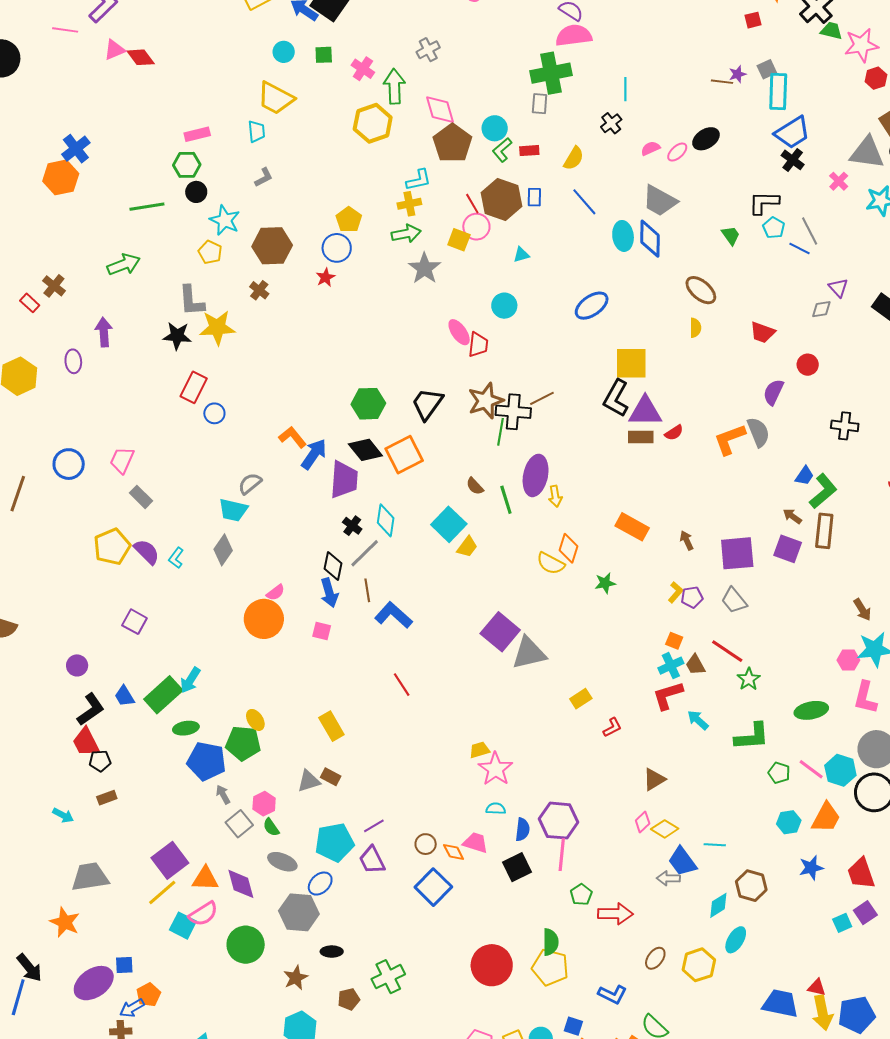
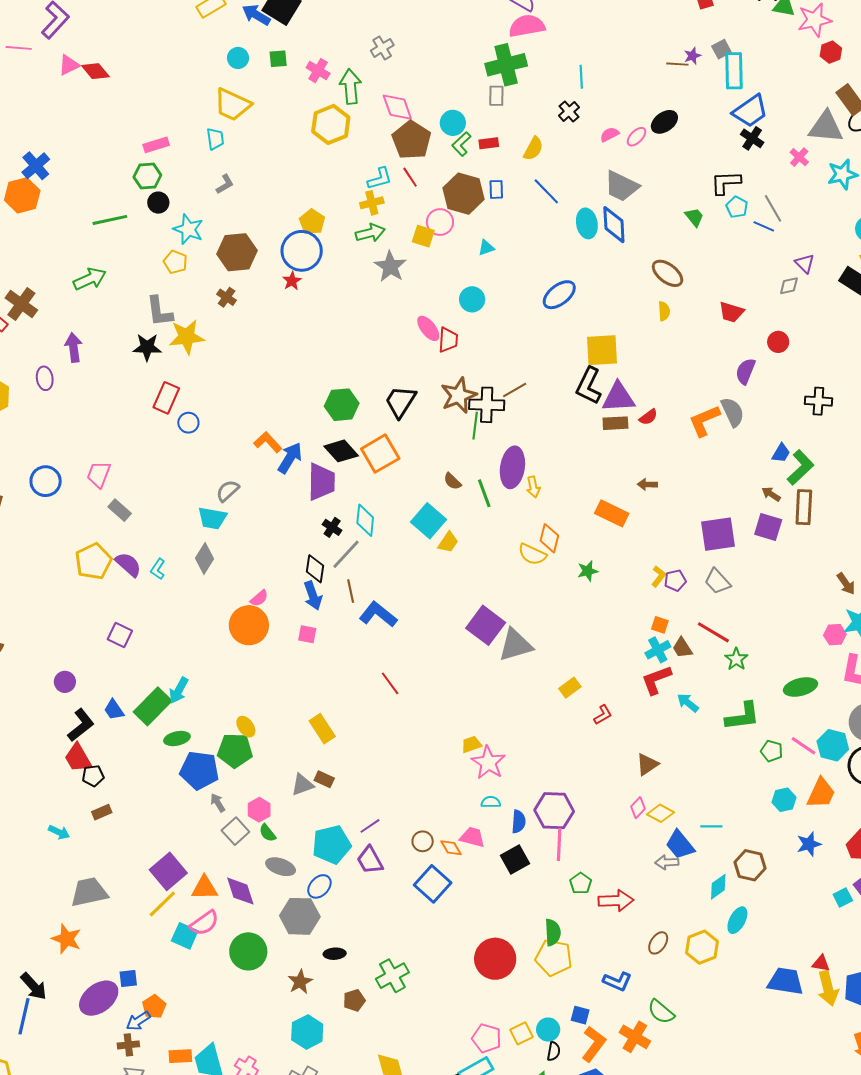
red line: (472, 204) -> (410, 177), moved
blue circle: (337, 248) -> (302, 251), size x1.4
brown cross: (54, 286) -> (21, 304), size x1.4
brown arrow: (687, 540) -> (647, 484), moved, turned -60

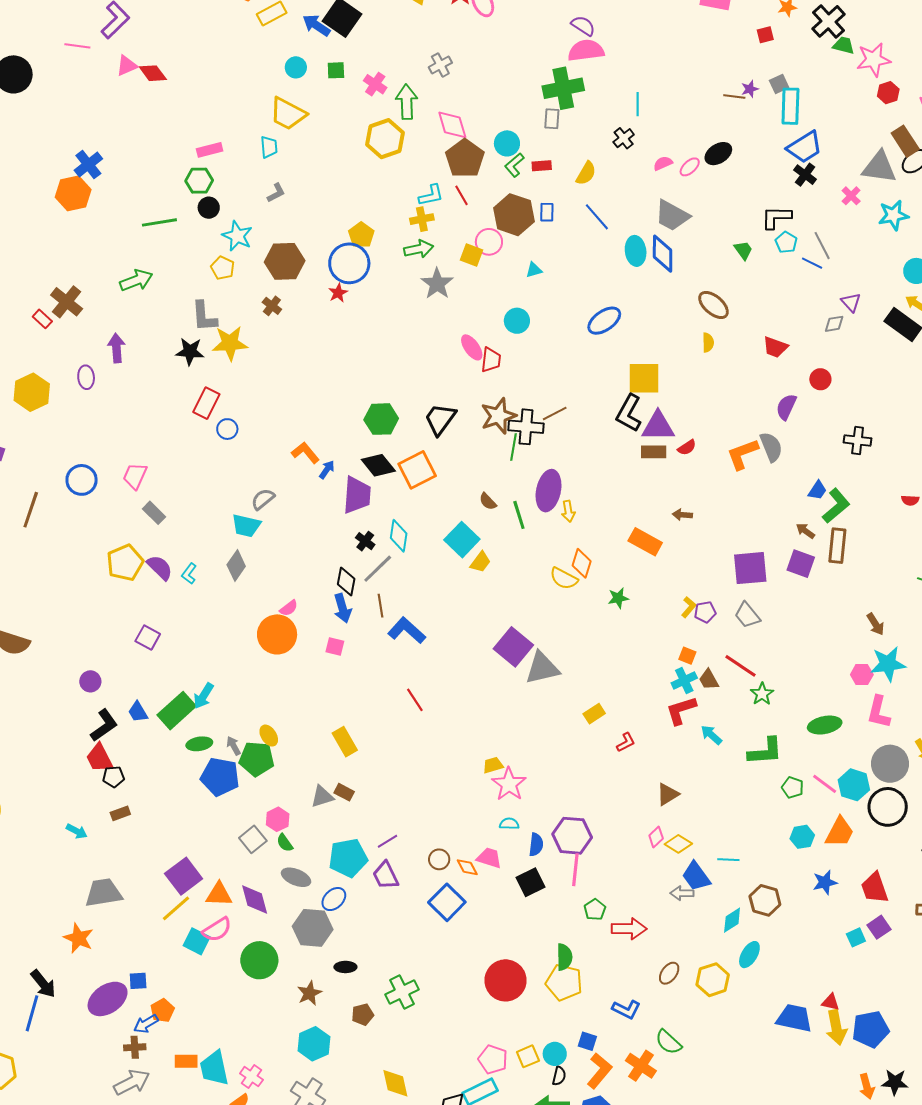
blue arrow: (290, 458) -> (327, 470), size x0.6
gray arrow: (218, 803) -> (233, 746), moved

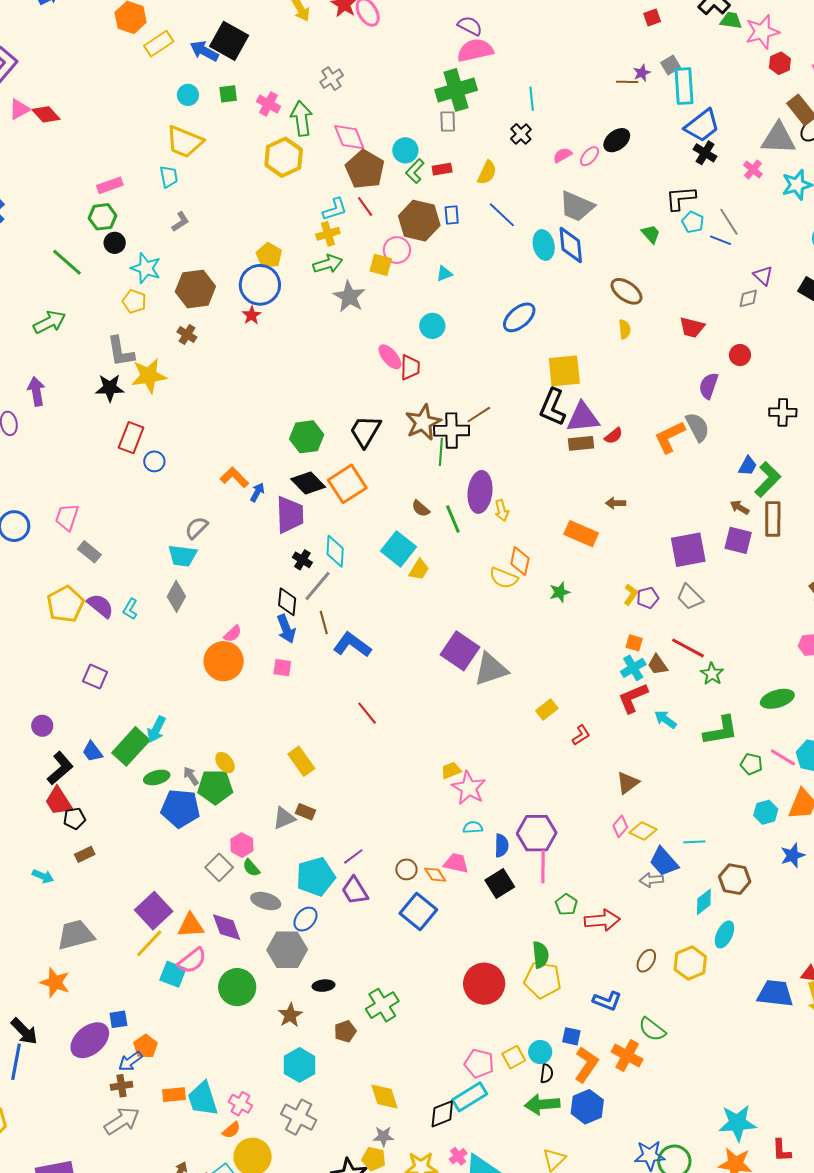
green line: (159, 222) -> (67, 262), turned 56

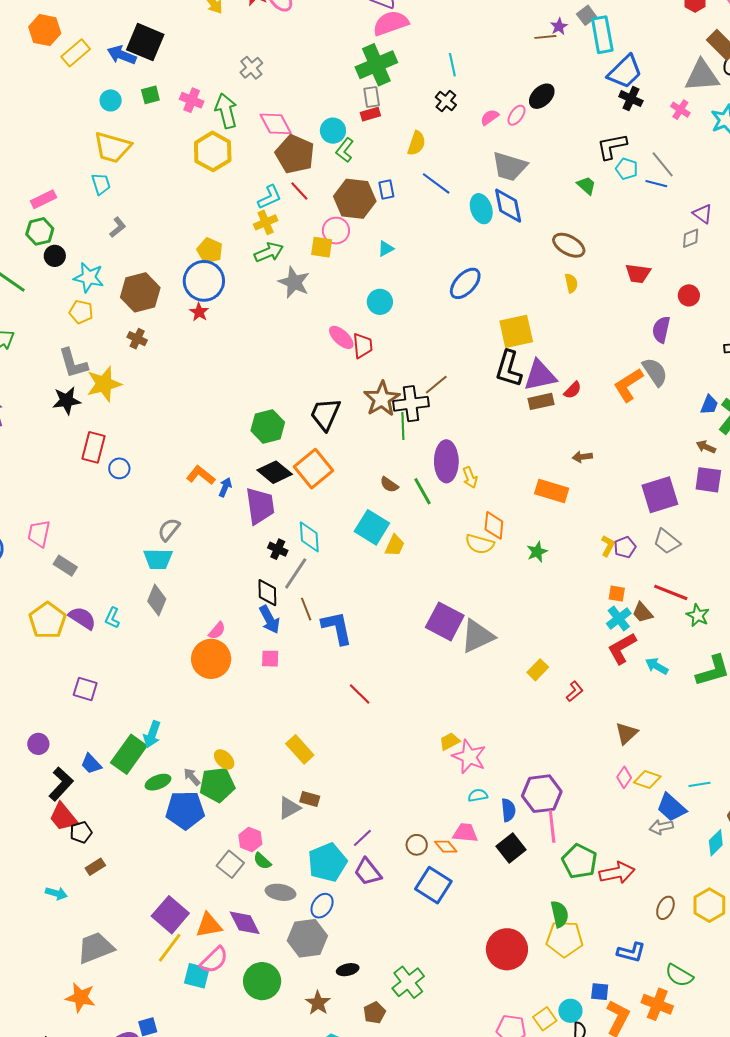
red rectangle: (442, 169) -> (370, 114), moved
blue L-shape: (352, 645) -> (337, 628), turned 48
green pentagon: (566, 905) -> (579, 861), size x1.6

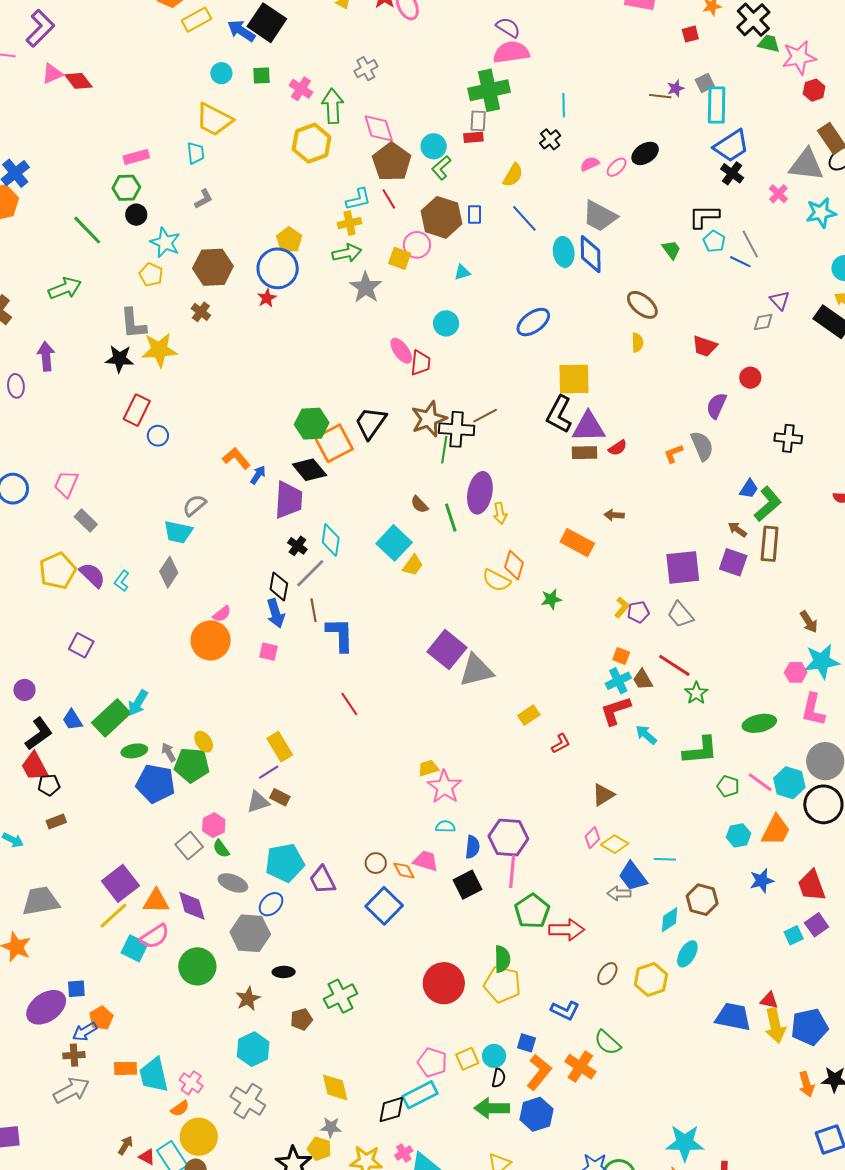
orange L-shape: (628, 385) -> (673, 454), size x0.6
orange square: (314, 469) -> (334, 443), moved
purple line: (362, 838) -> (269, 772), moved

